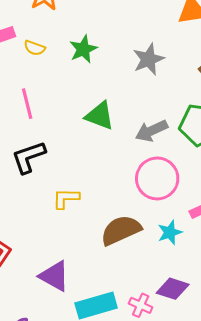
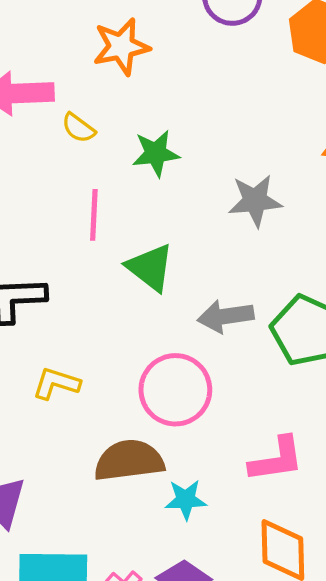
pink line: (27, 104) -> (94, 215), moved
pink circle: (157, 178) -> (175, 390), moved
cyan star: (170, 232) -> (186, 500), moved

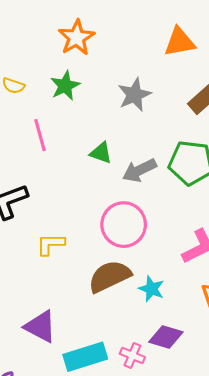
orange star: (121, 47) -> (77, 38), moved
green triangle: (150, 267) -> (101, 153), moved, size x0.7
cyan star: (186, 500) -> (151, 289), turned -30

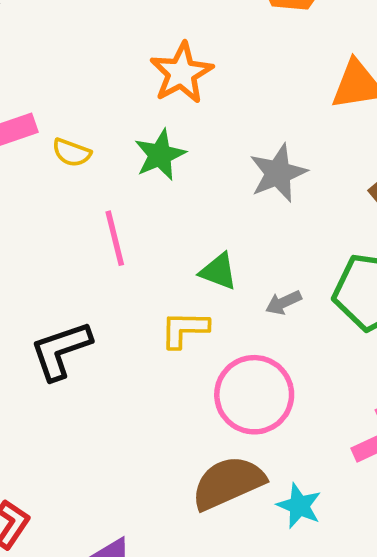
gray arrow: (139, 170) -> (283, 303), size x0.6
yellow L-shape: (50, 244) -> (184, 329), moved

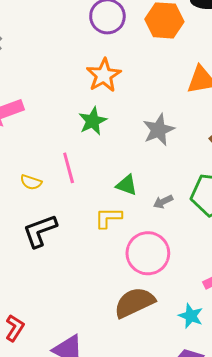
yellow semicircle: (72, 153) -> (31, 182), moved
cyan star: (299, 506) -> (191, 316), moved

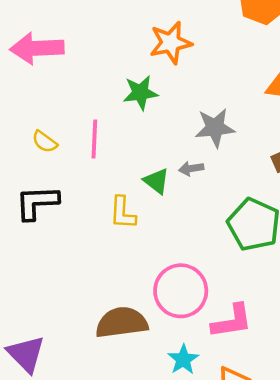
gray arrow: (163, 202) -> (191, 168), moved
yellow L-shape: (108, 218) -> (123, 213), turned -104
pink circle: (148, 253) -> (181, 291), moved

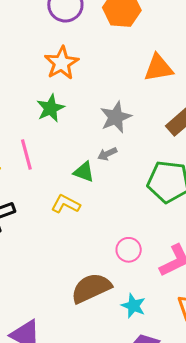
yellow L-shape: (123, 213) -> (66, 204), turned 132
pink circle: (181, 291) -> (129, 250), size x0.6
cyan star: (183, 360) -> (133, 306), moved

